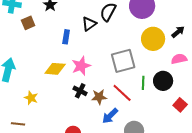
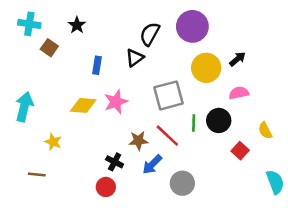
brown square: (28, 23) -> (49, 48), turned -32
black triangle: (89, 24) -> (135, 58), moved
black cross: (80, 91) -> (115, 162), moved

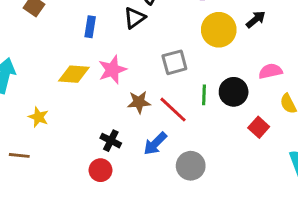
pink semicircle: (239, 93) -> (270, 71), moved
gray square: (169, 95) -> (174, 62), size x0.7
brown star: (138, 141) -> (139, 102), moved

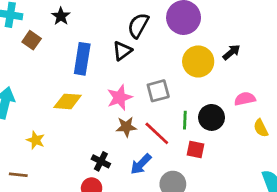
blue rectangle: (90, 27) -> (82, 59), size x1.6
pink star: (112, 70) -> (120, 97), moved
red square: (259, 127) -> (196, 149), moved, turned -30

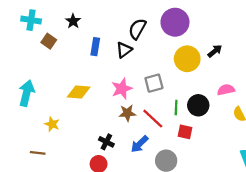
blue rectangle: (82, 59) -> (95, 47), moved, size x0.7

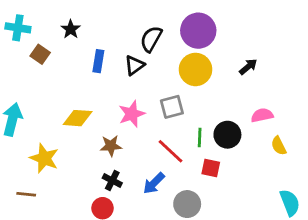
yellow circle: (187, 59) -> (195, 69), moved
brown star: (127, 113) -> (111, 146), moved
yellow star: (52, 124) -> (44, 158), size x1.5

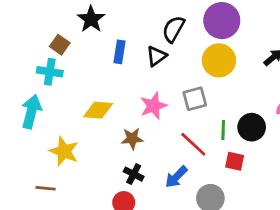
cyan cross: (18, 28) -> (50, 72), moved
black star: (71, 29) -> (91, 19), size x1.4

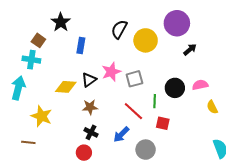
purple circle: (222, 21) -> (177, 23), moved
black triangle: (156, 56) -> (89, 80), moved
yellow circle: (219, 60) -> (146, 40), moved
pink star: (154, 106) -> (111, 72), moved
black circle: (252, 127) -> (175, 88), moved

